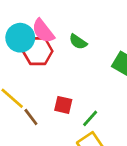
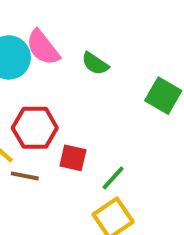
red hexagon: (38, 51) -> (35, 128), moved
brown line: (31, 117) -> (25, 176), turned -42

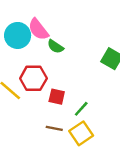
green semicircle: (95, 64) -> (55, 46), moved
brown line: (25, 176) -> (54, 128), moved

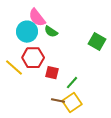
cyan circle: (18, 35) -> (27, 32), moved
brown line: (54, 128) -> (58, 101), moved

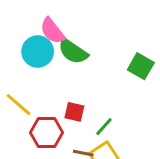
green semicircle: (51, 32) -> (73, 51), size x1.5
red hexagon: (33, 58) -> (46, 133), moved

